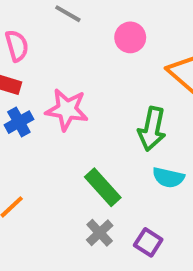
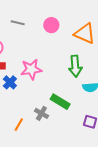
gray cross: (100, 233) -> (41, 113), moved

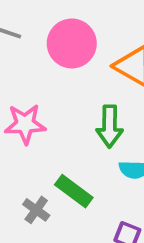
pink circle: (51, 25) -> (72, 43), size x1.6

